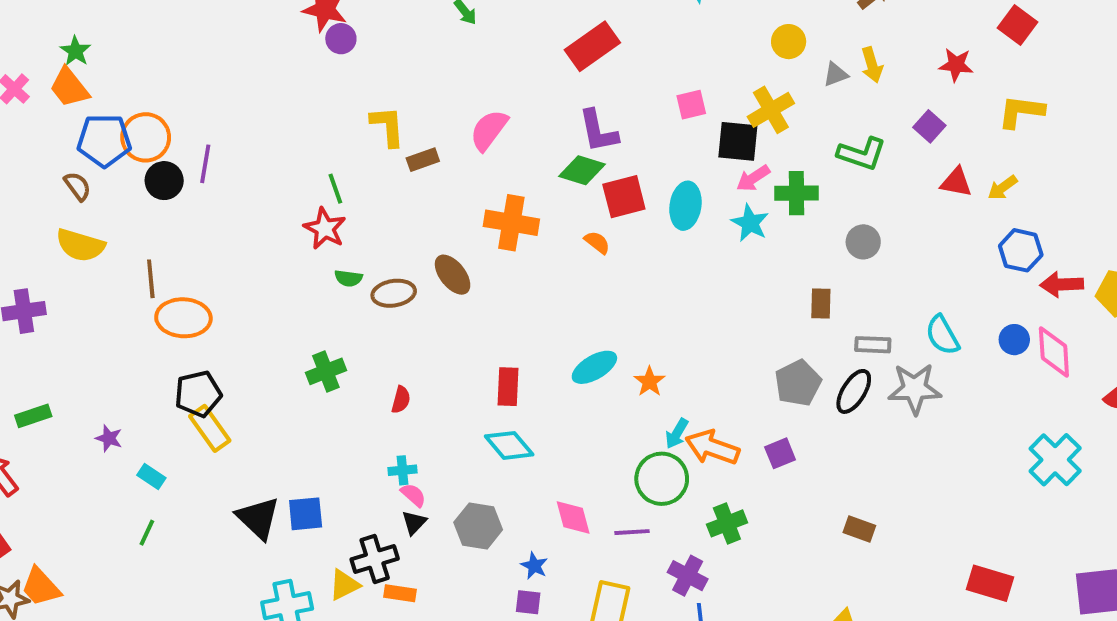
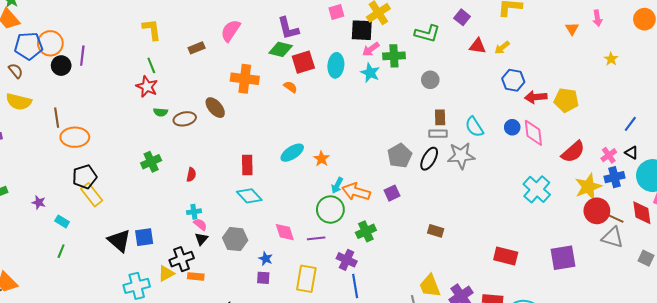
yellow L-shape: (388, 126) -> (152, 30), moved
brown rectangle: (821, 304) -> (440, 117), moved

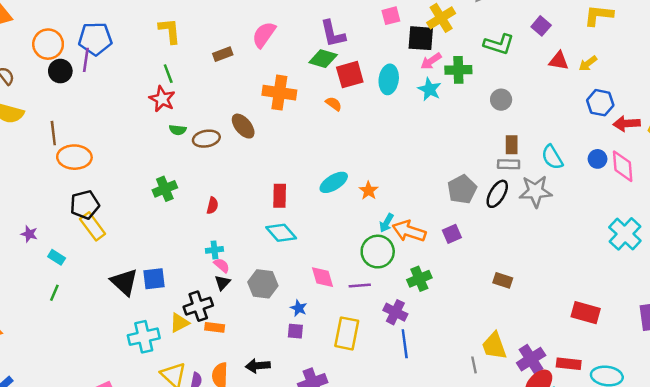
blue pentagon: (29, 46) -> (95, 39), moved

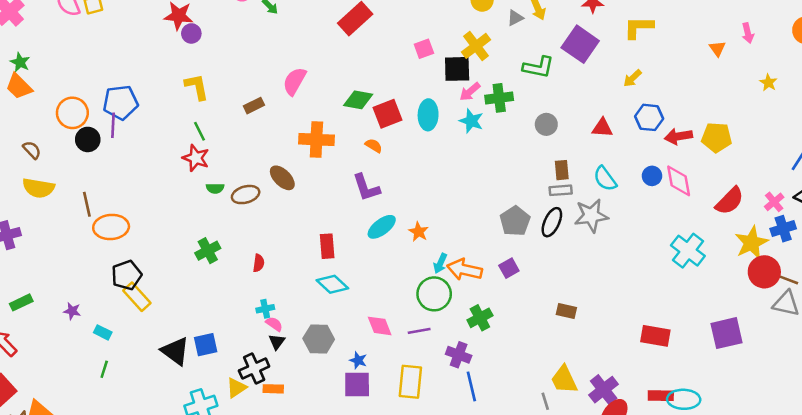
purple square: (541, 26) -> (580, 44), size x1.8
purple L-shape: (333, 34) -> (366, 188), moved
red triangle: (559, 61) -> (602, 128), moved
purple square: (295, 331) -> (357, 385), size x1.6
red rectangle: (569, 364) -> (661, 396), moved

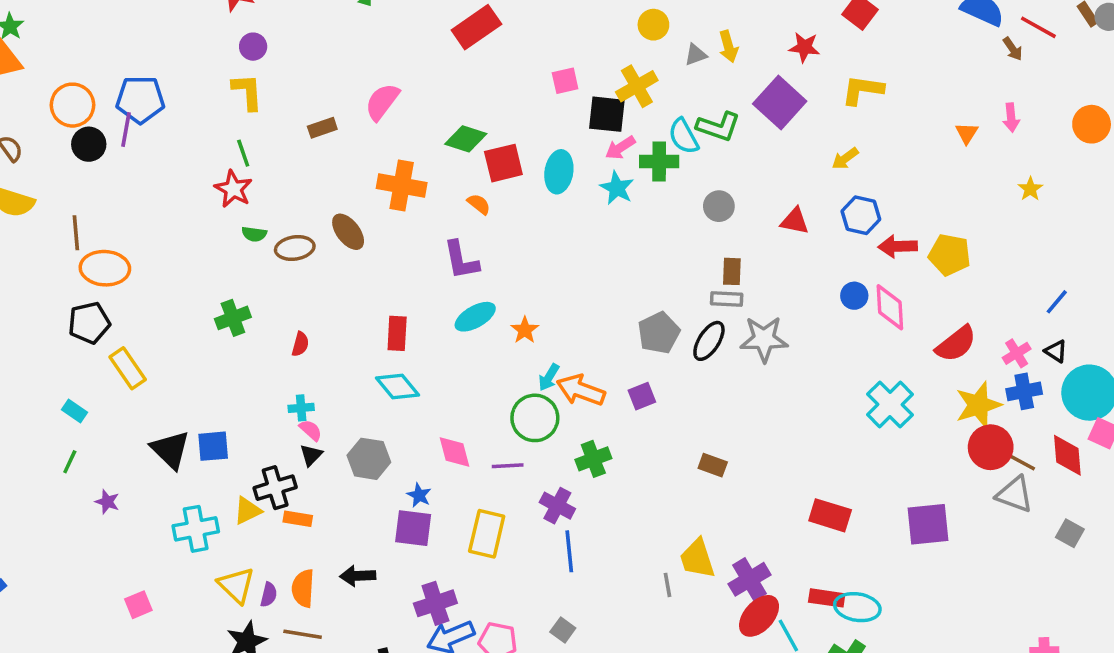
purple circle: (191, 33) -> (253, 47), moved
cyan semicircle: (605, 179) -> (684, 136), moved
black pentagon: (127, 275) -> (89, 323), moved
purple star: (72, 311) -> (107, 502), moved

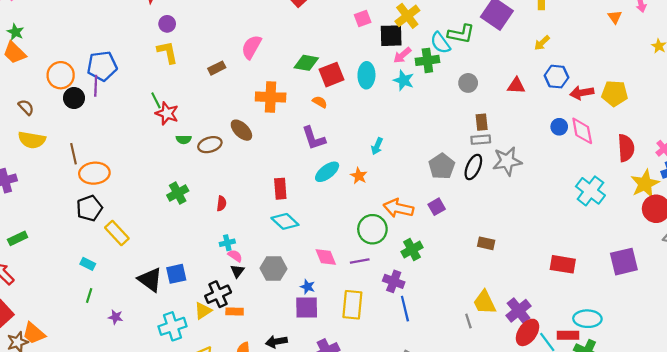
green line: (243, 153) -> (156, 100), moved
red semicircle: (956, 344) -> (626, 148), turned -48
cyan arrow: (549, 377) -> (377, 146), moved
red rectangle: (827, 598) -> (568, 335), moved

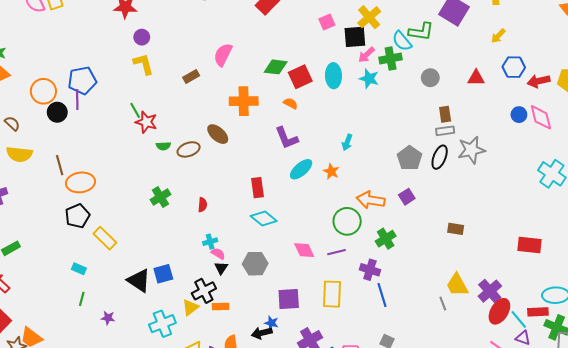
blue star: (307, 287) -> (271, 323), moved

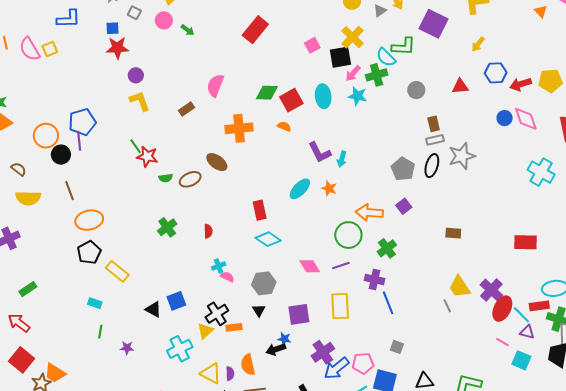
purple L-shape: (287, 138) -> (320, 152), moved
brown line: (60, 165) -> (69, 191), moved
black triangle: (221, 268) -> (259, 310), moved
black triangle: (139, 281) -> (153, 309), size x0.7

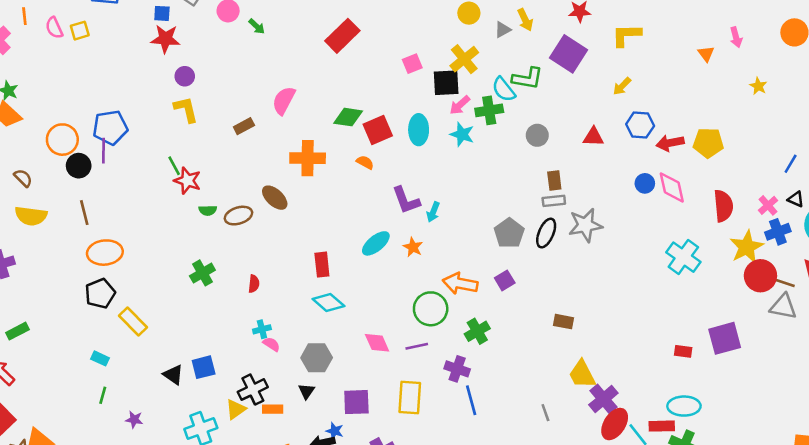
pink semicircle: (30, 49) -> (54, 28), size x0.7
red rectangle: (526, 242) -> (683, 351), moved, size x0.6
yellow trapezoid: (460, 287) -> (582, 374), moved

